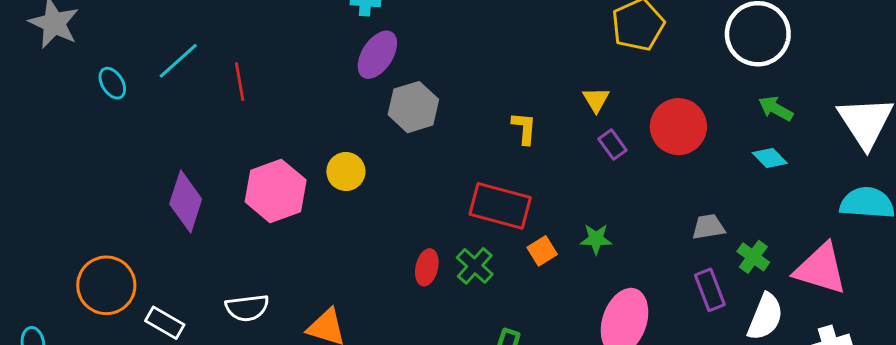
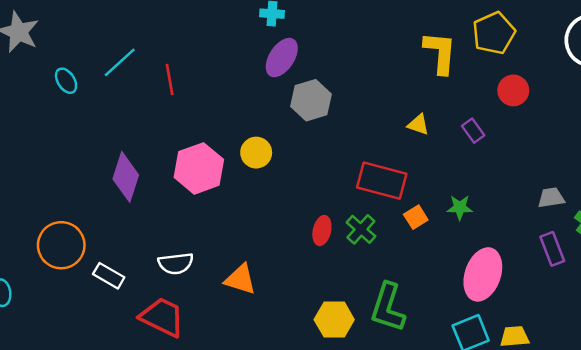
yellow triangle: (596, 100) -> (418, 125), moved, turned -40
red circle: (678, 127) -> (513, 90), moved, size x0.7
yellow L-shape: (524, 128) -> (440, 53), moved, size x1.6

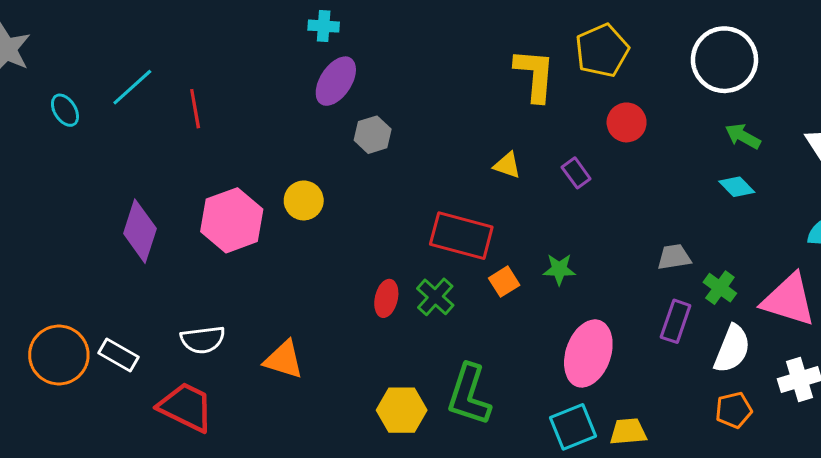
gray hexagon: (311, 100) -> (373, 135), size x0.7
orange circle: (61, 245) -> (59, 355), moved
purple rectangle: (552, 249) -> (676, 321), turned 40

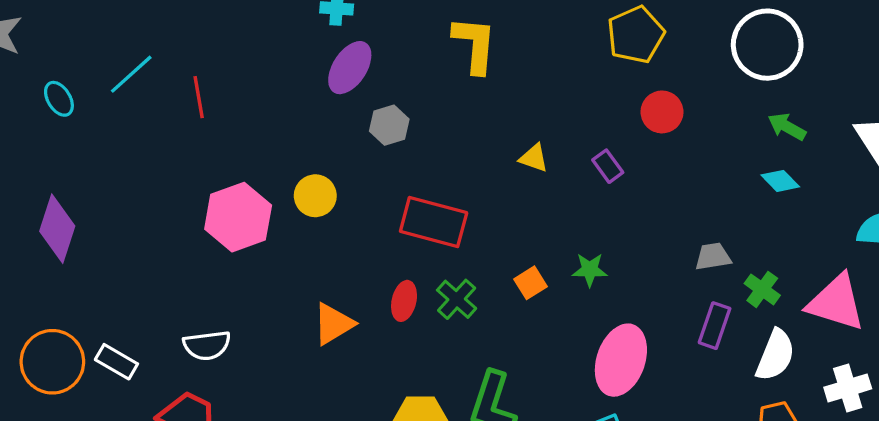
yellow L-shape: (535, 75) -> (475, 45), moved
purple diamond: (140, 231) -> (57, 229), moved
red rectangle: (461, 236) -> (434, 222), moved
orange triangle: (284, 360) -> (333, 324), moved, turned -48

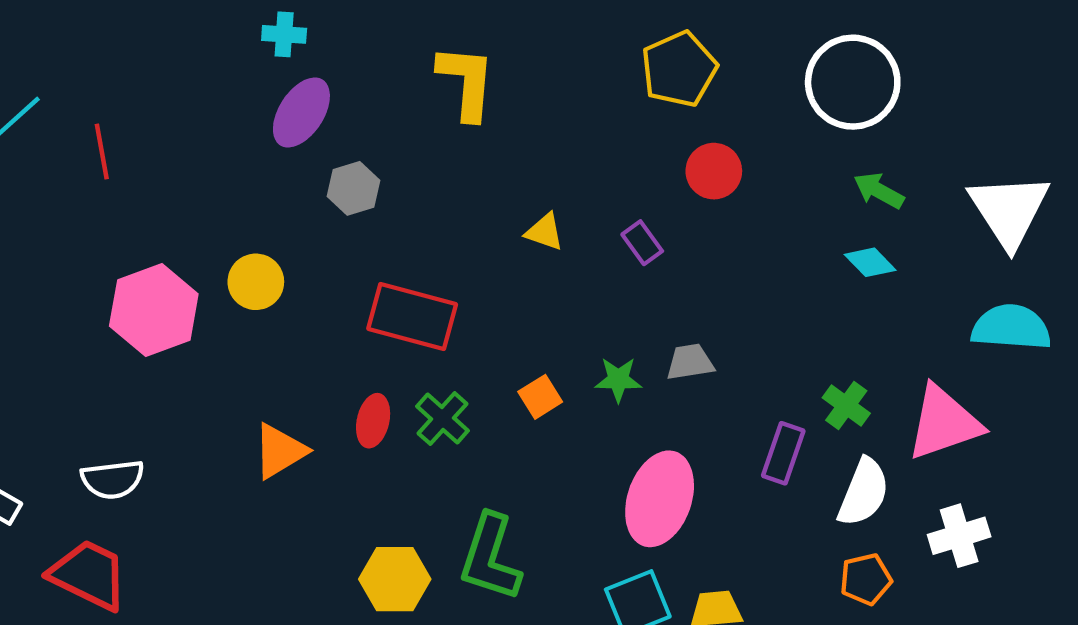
gray trapezoid: (713, 257) -> (690, 362), moved
pink triangle: (836, 303) -> (944, 423), turned -36

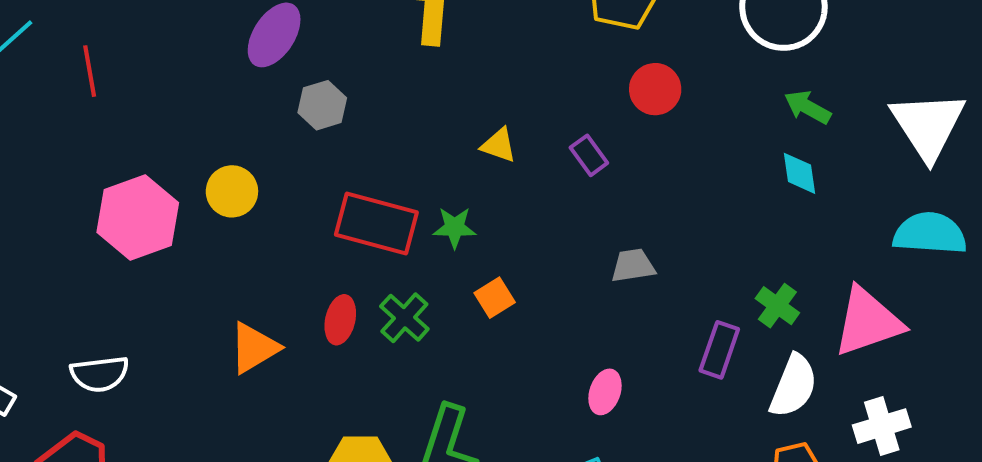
cyan diamond: (870, 262) -> (800, 173), turned 36
green star: (618, 379) -> (455, 227), moved
pink ellipse: (660, 499) -> (605, 392), size x0.5

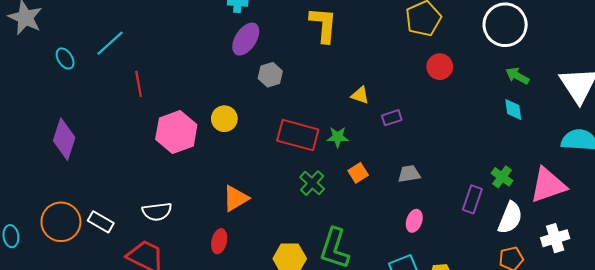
red line: (90, 71) -> (139, 84), moved
purple rectangle: (589, 155) -> (392, 118), moved, turned -72
gray trapezoid: (633, 266) -> (409, 174), moved
red ellipse: (340, 320) -> (219, 241), moved

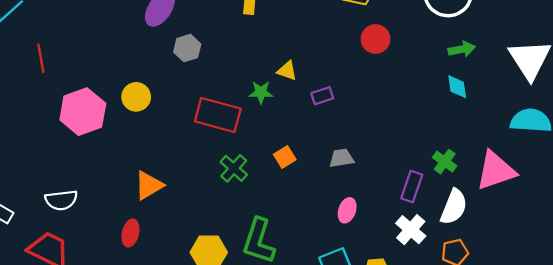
green arrow: (517, 76) -> (462, 49), turned 140
green star: (338, 137) -> (261, 92), moved
white cross: (555, 238) -> (411, 230), moved, turned -32

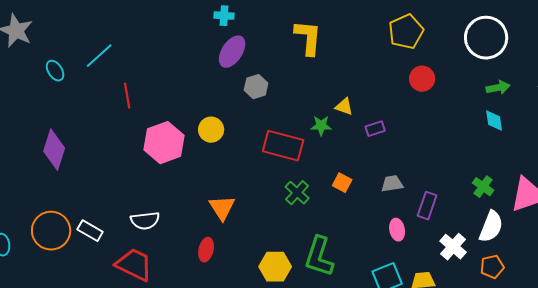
orange square: (285, 157) -> (342, 183), turned -30
orange triangle: (149, 185) -> (222, 208), turned -32
purple rectangle: (412, 186) -> (427, 206), moved
pink ellipse: (347, 210) -> (397, 230), turned -30

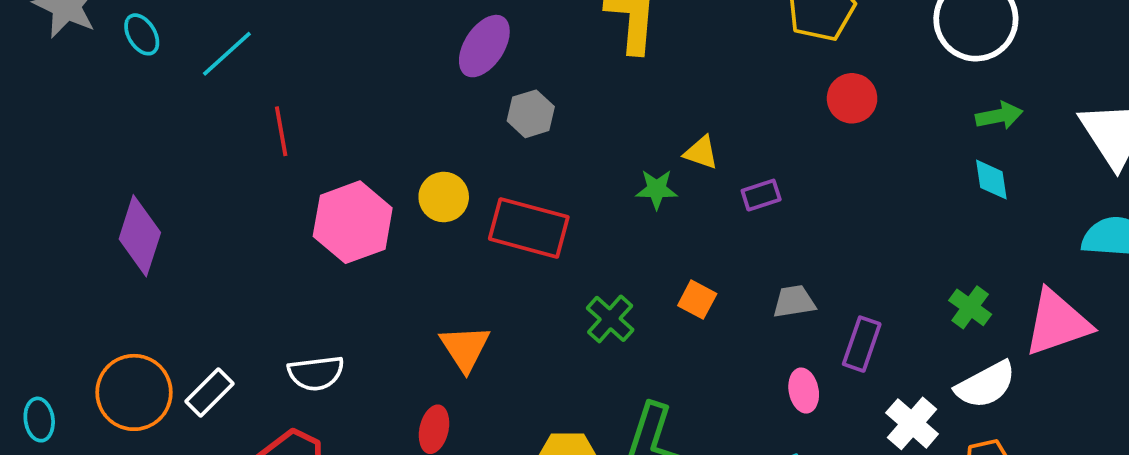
cyan ellipse: (55, 71) -> (142, 34), moved
red rectangle: (283, 146) -> (529, 228), moved
white semicircle: (491, 227) -> (986, 385), turned 40
white rectangle: (90, 231) -> (209, 392), turned -75

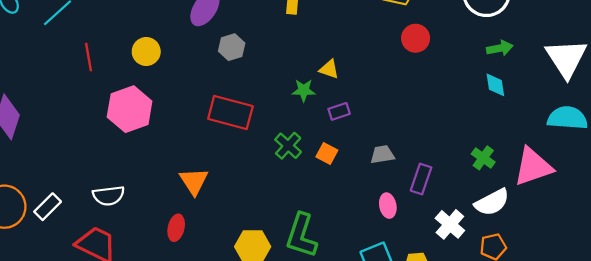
purple rectangle: (761, 195) -> (339, 111), moved
yellow circle: (444, 197) -> (146, 52), moved
green cross: (610, 319) -> (288, 146), moved

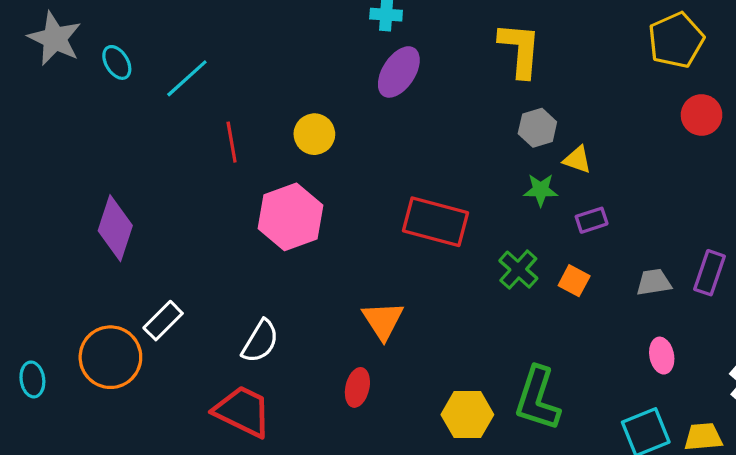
gray hexagon: (232, 47) -> (537, 128), moved
purple rectangle: (421, 179) -> (710, 273), moved
white semicircle: (109, 196) -> (260, 341), turned -52
white rectangle: (48, 207) -> (163, 321), moved

